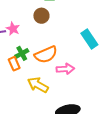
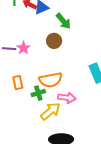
green cross: (22, 53) -> (38, 93), moved
yellow arrow: (38, 85) -> (51, 111), moved, turned 100

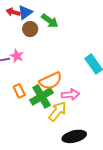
brown circle: (54, 41) -> (30, 29), moved
green cross: (38, 93) -> (42, 96), size x1.6

